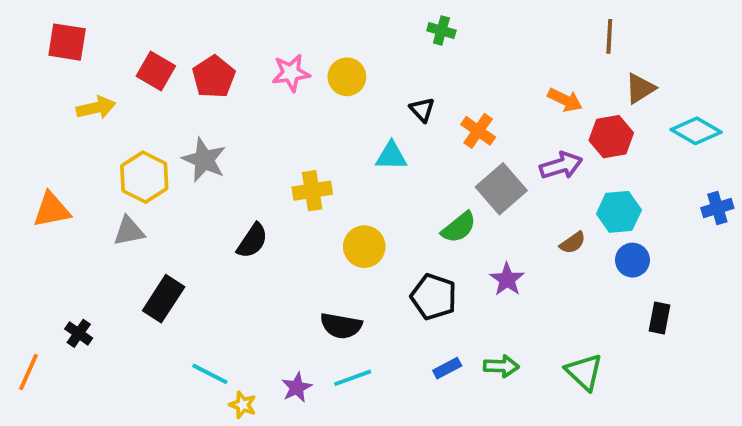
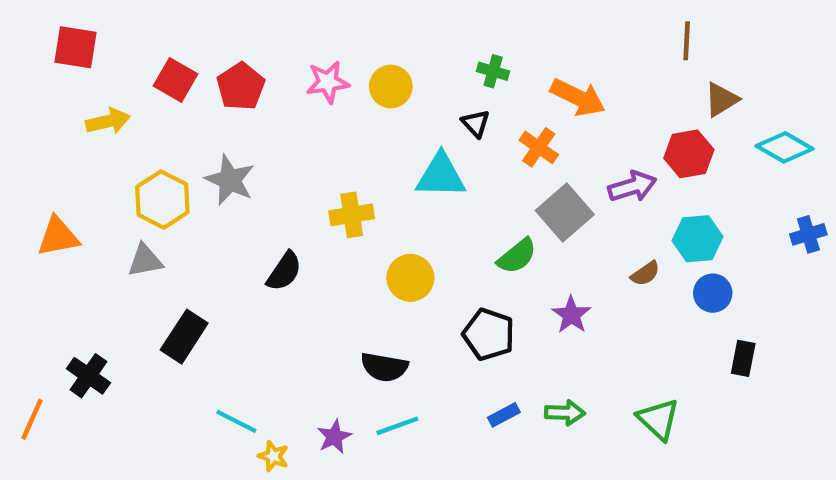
green cross: (441, 30) -> (493, 71), moved
orange arrow: (565, 100) -> (578, 97), moved, size x1.4
cyan triangle: (391, 156) -> (441, 176), size x1.4
black cross: (79, 333) -> (88, 376), size x1.4

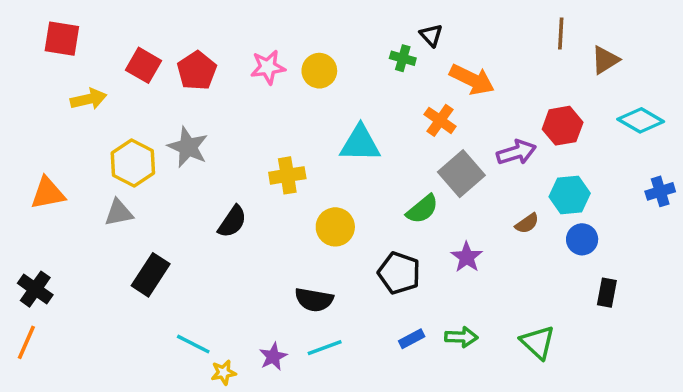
brown triangle: (721, 100) -> (605, 60), moved
black triangle: (476, 123) -> (431, 35), moved
black cross: (88, 376) -> (35, 289), moved
yellow star: (273, 456) -> (223, 372), turned -30

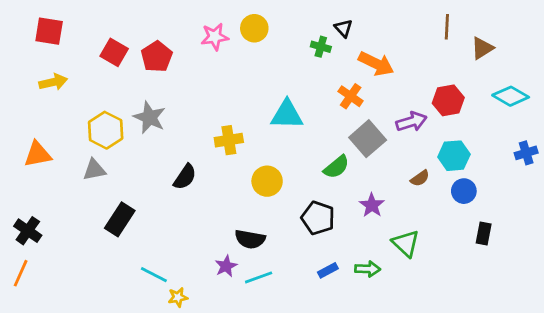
pink star: (268, 67) -> (215, 37), moved
yellow circle: (319, 71) -> (254, 28), moved
yellow arrow: (89, 99) -> (53, 82), moved
green triangle: (538, 342) -> (406, 243), moved
purple star: (273, 357) -> (226, 266), moved

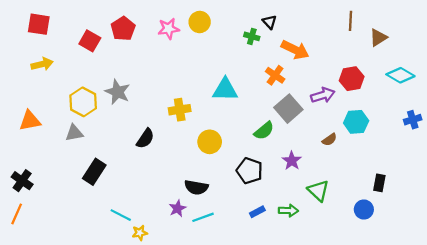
red pentagon: (157, 57) -> (123, 29), moved
blue circle: (464, 191) -> (364, 209), moved

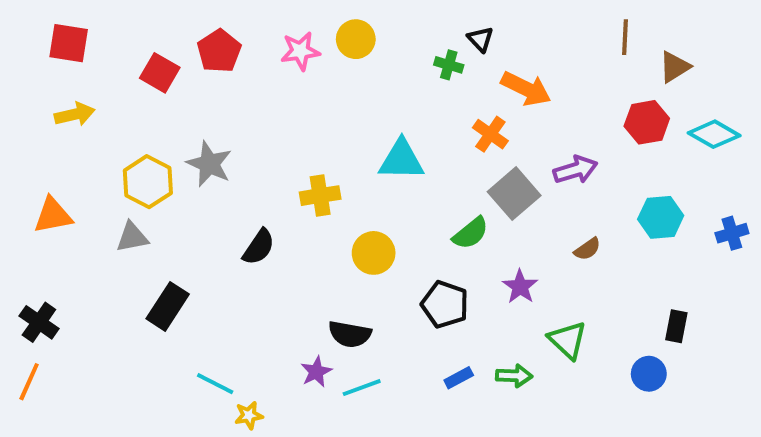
red hexagon: (352, 79) -> (647, 122), moved
blue cross: (413, 120) -> (732, 233), moved
cyan hexagon: (356, 122) -> (661, 217), moved

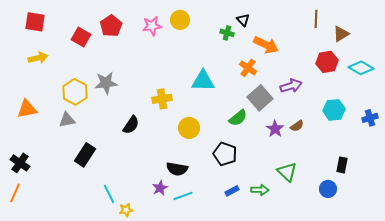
gray star: (209, 164) -> (106, 83), turned -30
purple star: (520, 287) -> (275, 129), moved
cyan line: (215, 384) -> (109, 194), turned 36

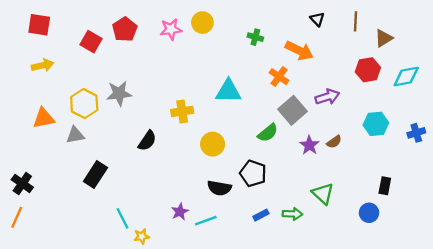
black triangle: (243, 20) -> (317, 19), moved
cyan diamond: (361, 68) -> (406, 77), turned -40
orange triangle: (27, 109) -> (44, 118), moved
black semicircle: (177, 169) -> (219, 188), moved

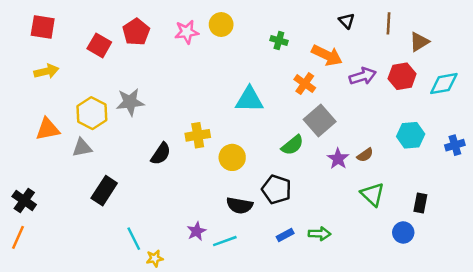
purple arrow: (327, 97) -> (363, 76), moved
yellow cross: (182, 111) -> (198, 135), moved
green triangle: (323, 194) -> (372, 194), moved

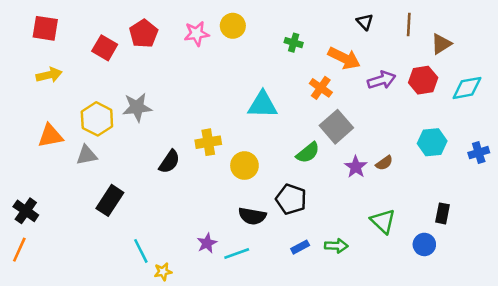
green triangle: (372, 194) -> (383, 221), moved

